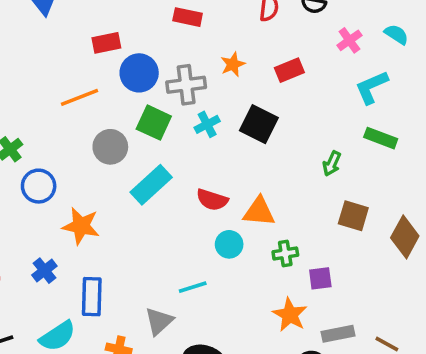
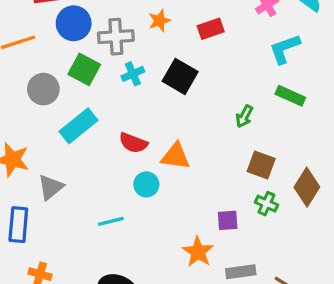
green cross: (285, 254) -> (266, 204), moved, turned 30
gray triangle: (159, 321) -> (51, 187), moved

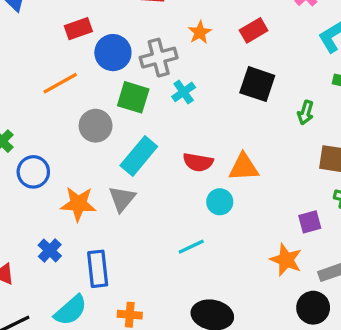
black square: (180, 76) -> (257, 84), moved
gray triangle: (51, 187) -> (122, 199), moved

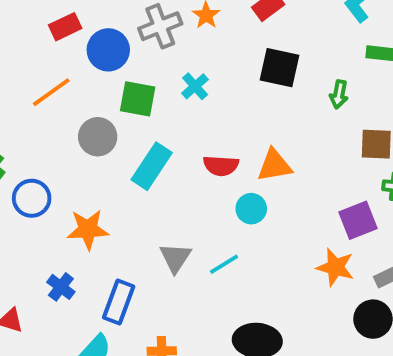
gray cross: (159, 58) -> (160, 26), moved
gray triangle: (122, 199) -> (175, 258), moved
purple square: (310, 222) -> (358, 220), size x1.4
blue rectangle: (98, 269) -> (119, 302), turned 33

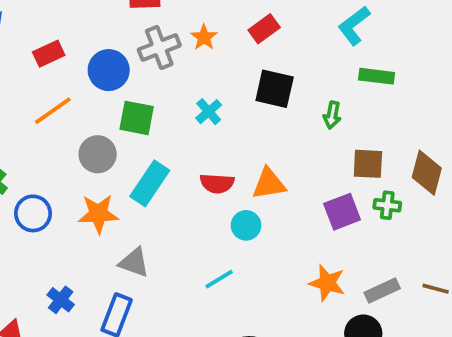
red rectangle: (65, 27) -> (49, 54), moved
cyan cross: (195, 86) -> (209, 112), moved
purple square: (358, 220) -> (342, 212), moved
orange star: (88, 229) -> (98, 214), moved
gray triangle: (175, 258) -> (134, 262), moved, turned -44

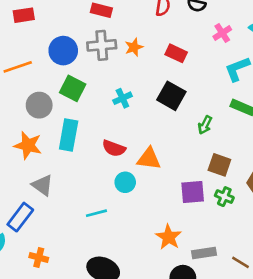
red rectangle: (264, 29) -> (176, 53), turned 45
red rectangle: (49, 54) -> (24, 15), moved
cyan rectangle: (150, 183) -> (69, 135), turned -40

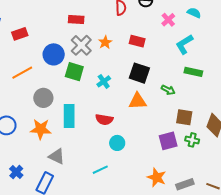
gray cross: (102, 45) -> (81, 45), turned -30
green square: (73, 88) -> (74, 72), moved
green arrow: (205, 125) -> (168, 90), turned -80
orange triangle: (149, 159) -> (138, 101), moved

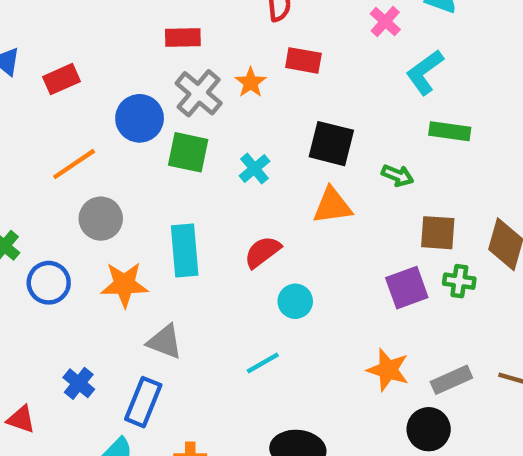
red rectangle: (137, 41) -> (303, 60), moved
gray circle: (43, 98) -> (101, 219), moved
red semicircle: (104, 119) -> (263, 252), turned 138

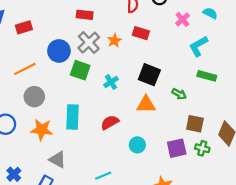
cyan circle: (295, 301) -> (137, 145), moved

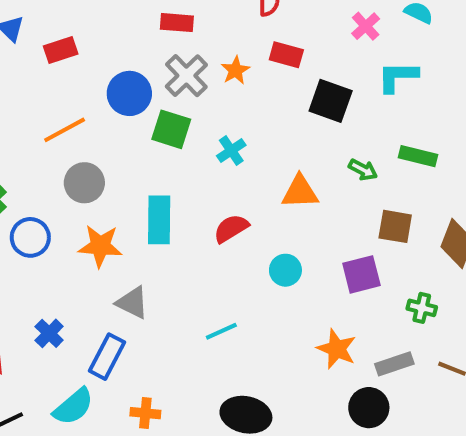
cyan L-shape: (198, 46) -> (398, 77), turned 30
black square: (149, 75) -> (331, 101), moved
green rectangle: (207, 76) -> (418, 156), moved
green cross: (202, 148) -> (422, 308), moved

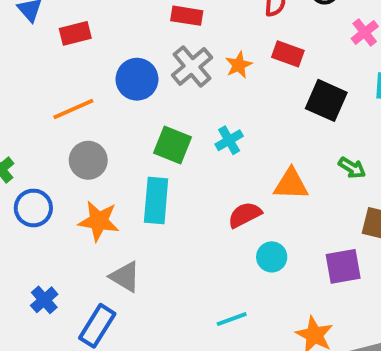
green square: (171, 129) -> (173, 145), moved
red semicircle: (231, 228) -> (245, 215), moved
cyan line: (221, 331) -> (232, 319), moved

